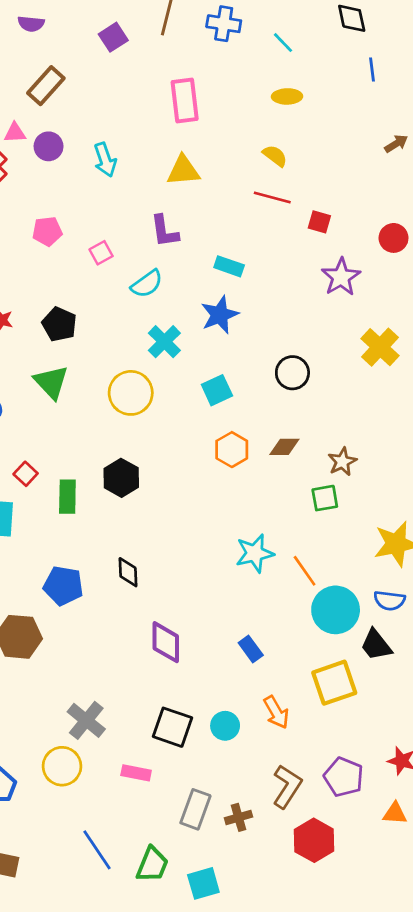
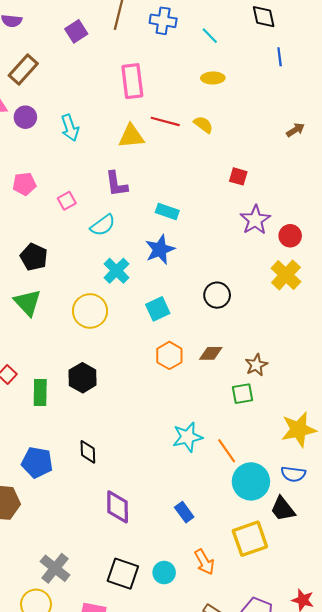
brown arrow: (396, 144) -> (295, 130), moved
red line: (272, 198) -> (165, 121), moved
red circle: (394, 238) -> (290, 236), moved

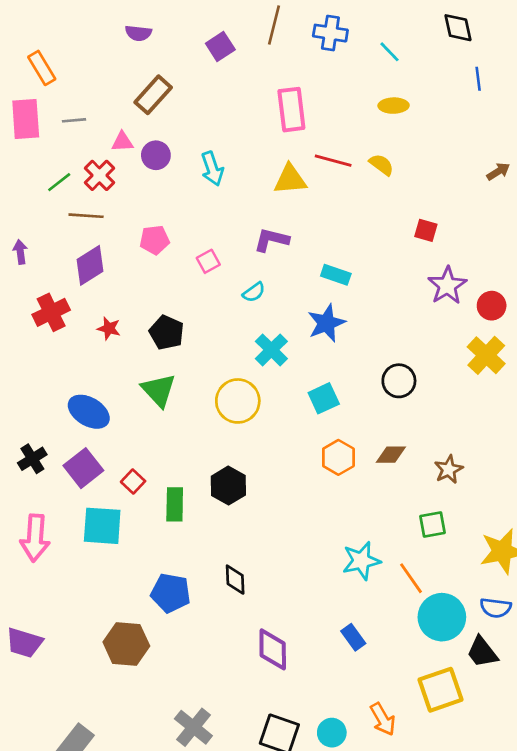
purple L-shape: (116, 184) -> (271, 240), turned 112
cyan semicircle: (103, 225) -> (254, 292), size x0.7
green square: (242, 394) -> (432, 524), moved
blue rectangle: (184, 512) -> (353, 637), moved

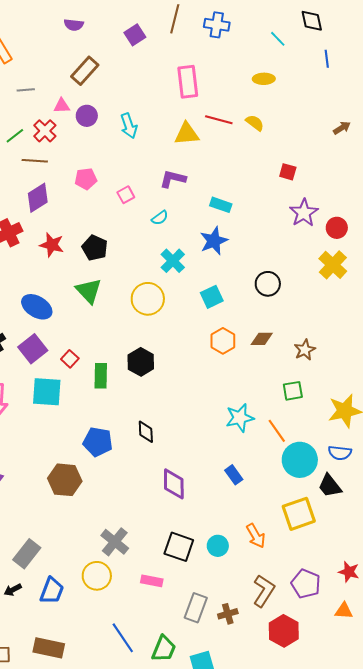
cyan line: (390, 52) -> (278, 39), moved
red star: (109, 328) -> (52, 245), size x1.4

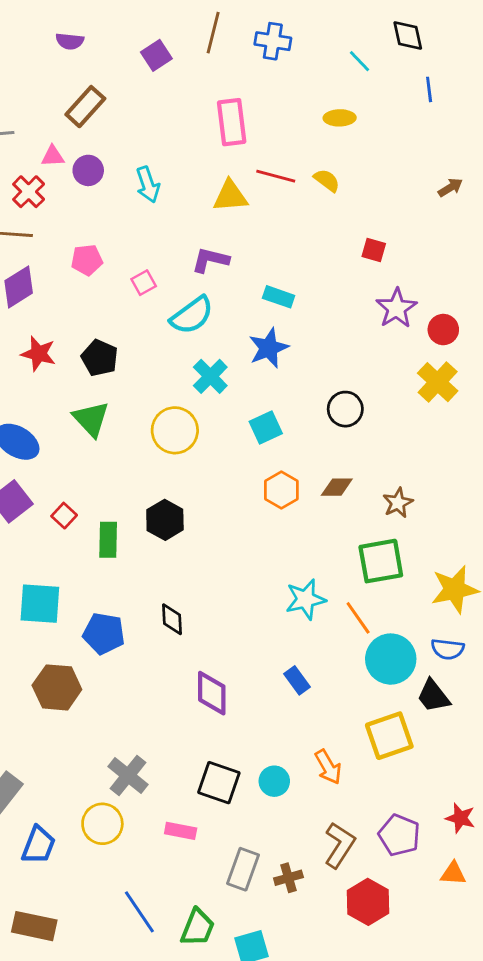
cyan semicircle: (160, 218) -> (192, 315), size x1.8
green square: (293, 391) -> (381, 561), size x1.6
cyan square: (47, 392) -> (40, 604), moved

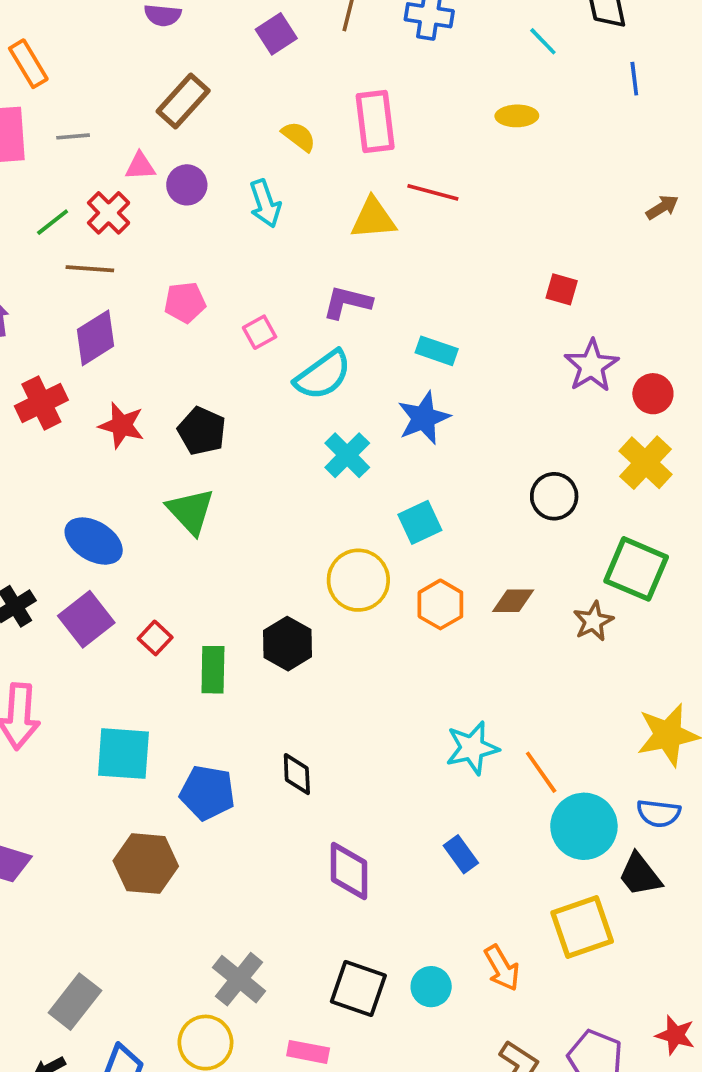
yellow semicircle: (327, 180) -> (299, 136), moved
black circle: (345, 409) -> (554, 496), moved
yellow circle: (175, 430) -> (358, 580), moved
green square: (381, 561) -> (636, 569), moved, turned 33

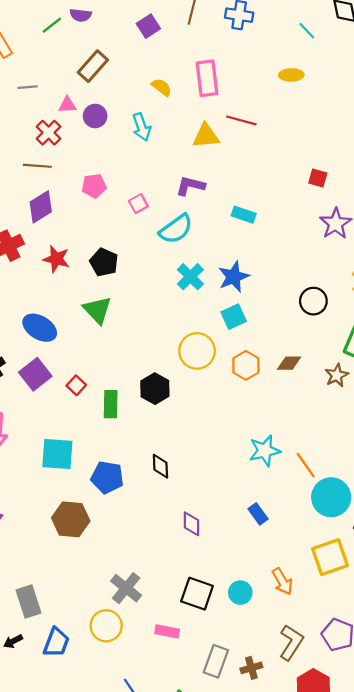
green line: (53, 222) -> (52, 25), moved
blue star: (424, 418) -> (234, 277), moved
purple diamond: (349, 871) -> (191, 524), size x0.7
gray rectangle: (75, 1002) -> (29, 601), turned -56

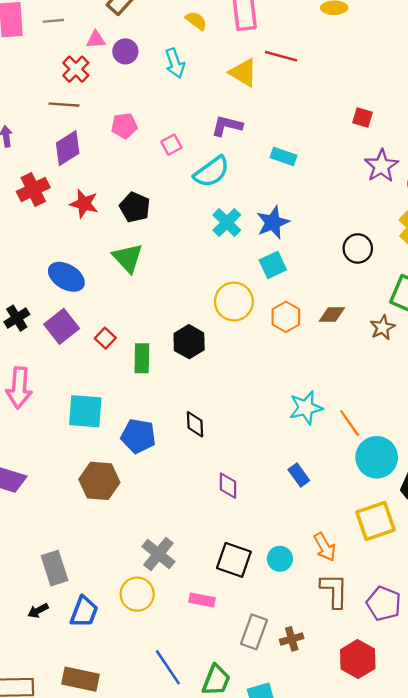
yellow triangle: (206, 136) -> (243, 73), turned 36
brown L-shape: (291, 642) -> (334, 591), moved, turned -32

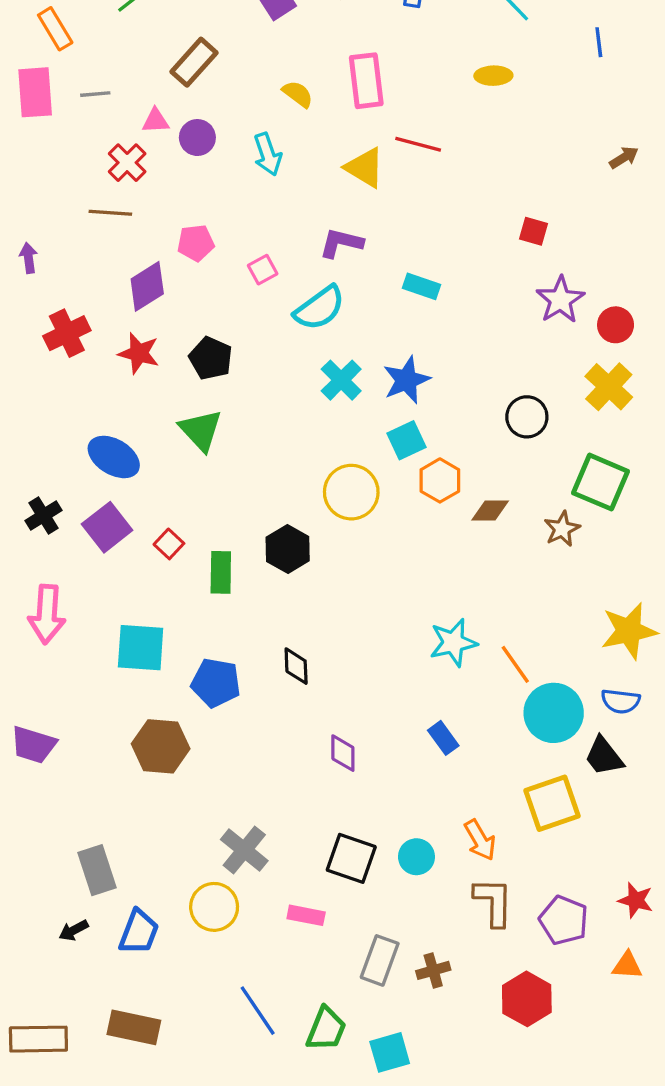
purple diamond: (68, 148) -> (147, 286), moved
orange hexagon: (286, 317) -> (440, 480), moved

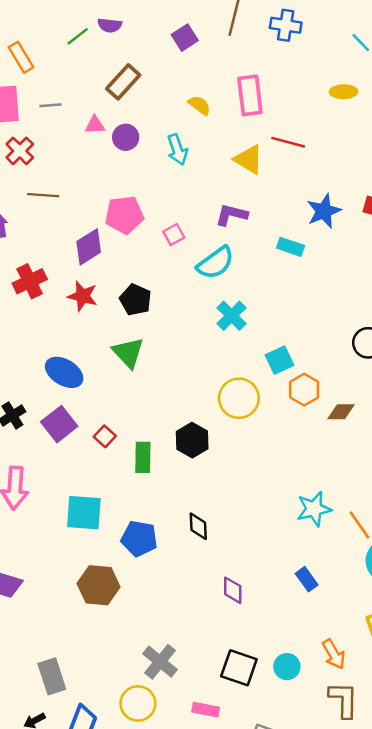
red cross: (127, 163) -> (20, 151), moved
brown line: (110, 213) -> (43, 195), moved
pink pentagon: (196, 243) -> (124, 215), size x1.4
blue star: (406, 380) -> (324, 211), moved

